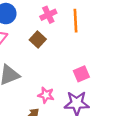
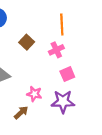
pink cross: (48, 15) -> (56, 50), moved

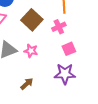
brown square: (27, 42) -> (32, 20), size x1.5
pink star: (34, 94) -> (31, 51), moved

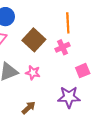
pink square: (69, 49) -> (83, 71), moved

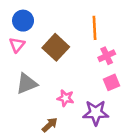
pink cross: (63, 47) -> (107, 56), moved
pink star: (33, 73) -> (65, 98), moved

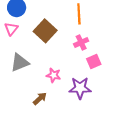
pink cross: (107, 56) -> (81, 42), moved

